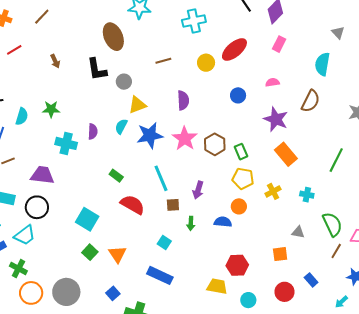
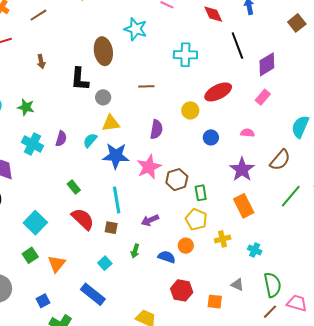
yellow circle: (206, 63) -> (190, 110), moved
green line: (336, 160) -> (291, 196), moved
purple arrow: (198, 190) -> (150, 220), turned 36
brown square: (173, 205) -> (111, 228), moved
red hexagon: (237, 265) -> (182, 290), moved

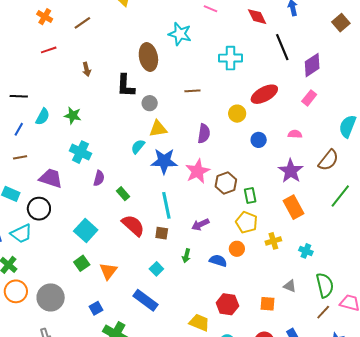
purple semicircle: (61, 139) -> (99, 178), moved
red hexagon: (182, 290) -> (227, 304), moved

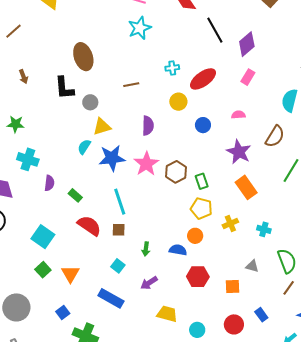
cyan star: (180, 34) -> (140, 28), moved, turned -30
cyan cross: (231, 58) -> (172, 68), moved, size x0.6
purple arrow: (200, 224) -> (149, 283), moved
red hexagon: (227, 304) -> (198, 277), moved

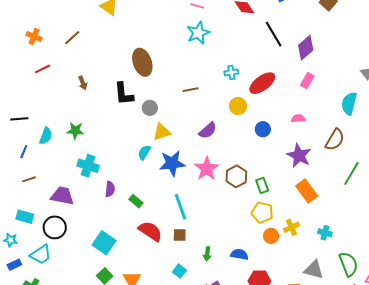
purple semicircle: (148, 126) -> (208, 130), turned 48
orange circle: (195, 236) -> (271, 236), moved
gray triangle: (252, 266) -> (314, 270), size x1.5

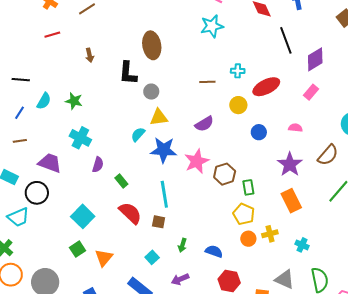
brown line: (191, 90) -> (207, 82), moved

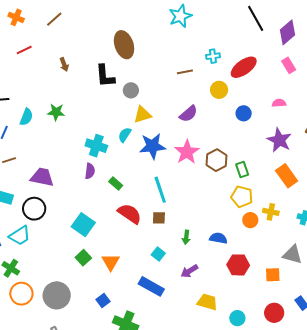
pink rectangle: (311, 92) -> (289, 65), turned -63
cyan cross: (80, 138) -> (96, 146), moved
yellow cross: (270, 234) -> (271, 212), turned 35

